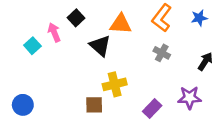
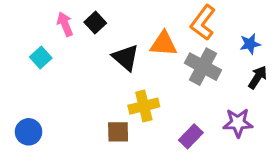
blue star: (199, 18) -> (250, 44), moved
orange triangle: (121, 24) -> (164, 44), moved
pink arrow: (54, 32) -> (65, 24), moved
gray cross: (162, 53) -> (203, 67), size x1.6

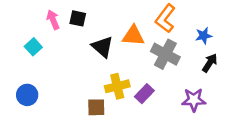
black square: (95, 23) -> (78, 18), turned -35
blue circle: (29, 132) -> (27, 95), moved
purple rectangle: (191, 136) -> (144, 94), moved

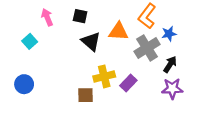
black square: (78, 18) -> (80, 16), moved
blue star: (204, 36) -> (169, 34), moved
gray cross: (165, 54) -> (147, 48), turned 30
black arrow: (210, 63) -> (170, 64), moved

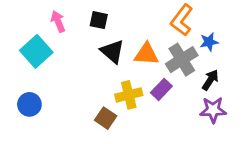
orange triangle: (118, 31) -> (146, 54), moved
cyan square: (30, 41) -> (36, 51), size x1.6
purple rectangle: (128, 83) -> (161, 89), moved
brown square: (86, 95) -> (106, 118), turned 35

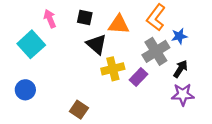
orange triangle: (146, 54) -> (119, 24), moved
yellow cross: (129, 95) -> (113, 69), moved
brown square: (106, 118) -> (79, 110), moved

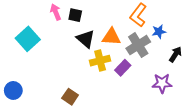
pink arrow: (50, 19) -> (56, 12), moved
orange triangle: (119, 24) -> (111, 37), moved
black arrow: (180, 69) -> (175, 54), moved
blue circle: (25, 90) -> (13, 90), moved

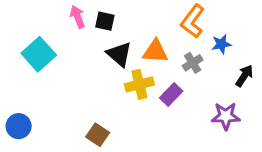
gray cross: (138, 45) -> (193, 63), size x0.6

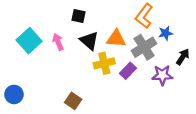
pink arrow: (78, 17) -> (58, 42), moved
gray cross: (193, 63) -> (144, 47), size x1.6
purple star: (226, 116) -> (162, 75), moved

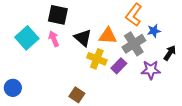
black square: (78, 16) -> (58, 15), moved, size x1.5
yellow cross: (104, 63) -> (97, 59), turned 36
brown square: (73, 101) -> (77, 95), moved

